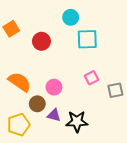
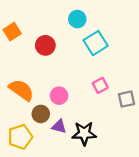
cyan square: (87, 39) -> (96, 43), turned -30

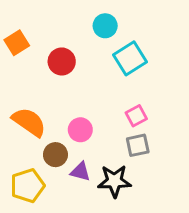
gray square: (126, 99) -> (138, 145), moved

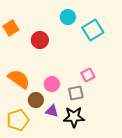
cyan square: (130, 58) -> (93, 30), moved
gray square: (138, 145) -> (76, 93), moved

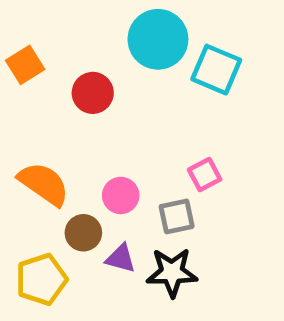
cyan circle: (68, 17) -> (158, 39), size x1.6
cyan square: (93, 30) -> (216, 70), turned -35

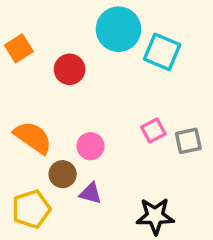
gray square: (177, 216) -> (188, 141), moved
black star: (172, 272) -> (155, 216), moved

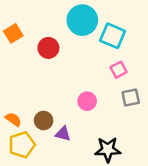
pink square: (153, 130) -> (119, 70), moved
orange semicircle: (33, 137) -> (13, 119), moved, size x0.6
pink circle: (91, 146) -> (87, 101), moved

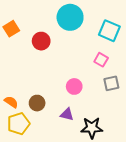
cyan square: (113, 36) -> (109, 31), moved
pink square: (119, 70) -> (101, 60), turned -32
purple triangle: (63, 134) -> (67, 114), moved

